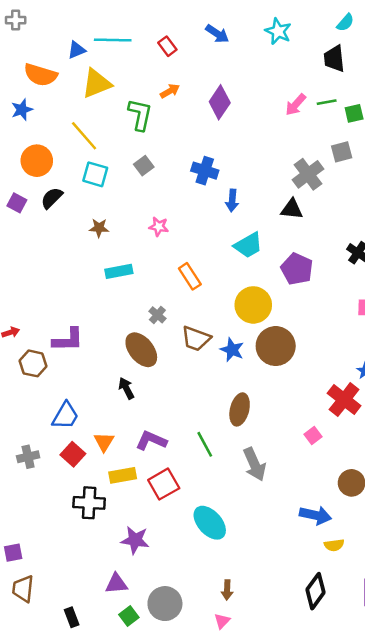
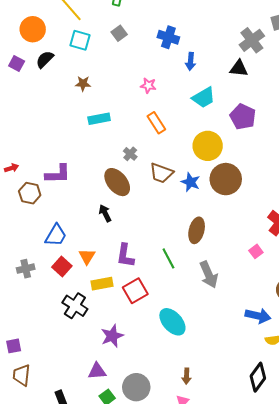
pink star: (159, 227) -> (148, 86), moved
purple L-shape: (151, 441) -> (125, 255), turned -105
black cross: (89, 503) -> (75, 306), turned 30
purple star: (135, 540) -> (112, 336), turned -30

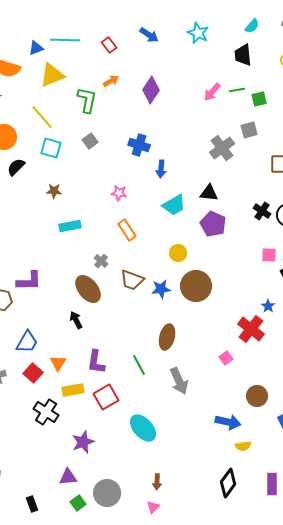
black triangle: (239, 68) -> (209, 193), moved
yellow circle: (208, 146) -> (178, 253), size x0.6
blue star: (191, 182) -> (161, 289), turned -30

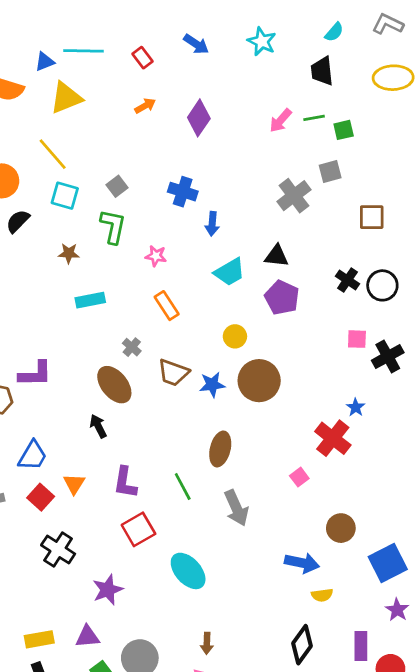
green L-shape: (87, 100) -> (113, 226), moved
yellow rectangle: (73, 390) -> (39, 639), moved

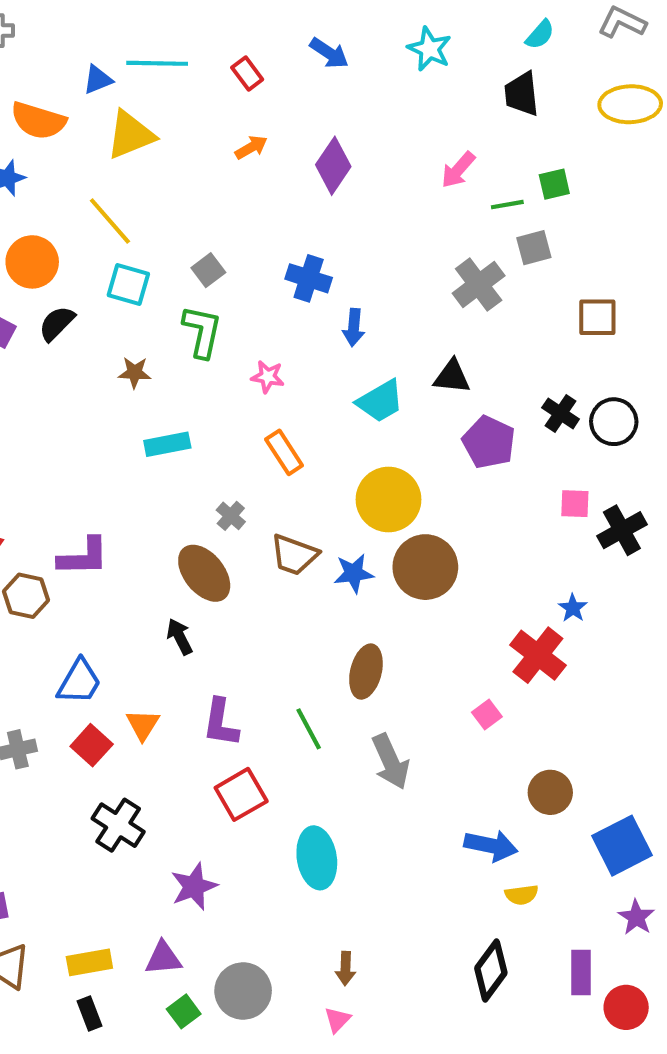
green line: (314, 118) -> (507, 205), moved
purple pentagon: (282, 298) -> (489, 442), moved
yellow circle: (235, 336) -> (388, 499), size x1.8
cyan ellipse: (188, 571) -> (317, 858), turned 33

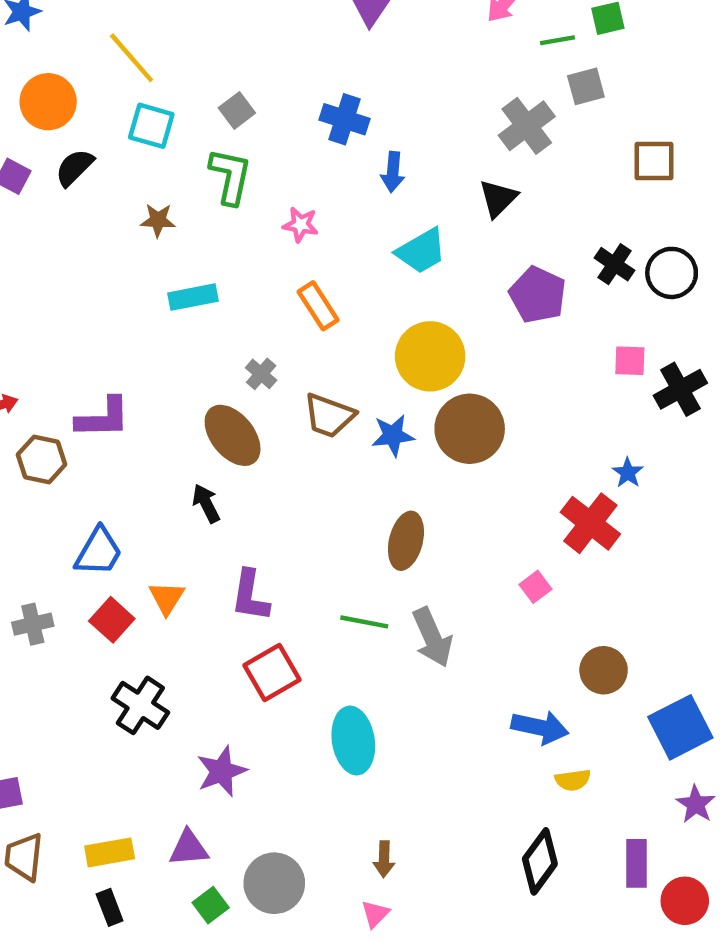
black triangle: (452, 377) -> (498, 198), moved, turned -51
green line: (309, 729) -> (364, 622), moved, turned -51

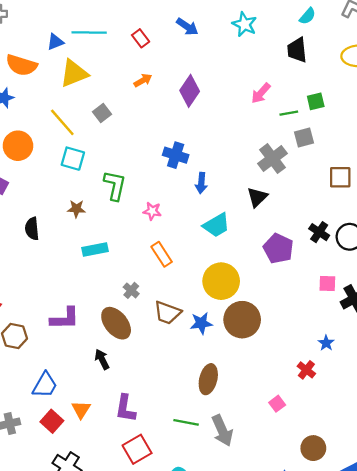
gray square: (237, 110) -> (102, 113), moved
black semicircle: (74, 168) -> (32, 229), moved, turned -50
purple L-shape: (103, 418) -> (65, 318), moved
red cross: (590, 523) -> (306, 370), size x0.6

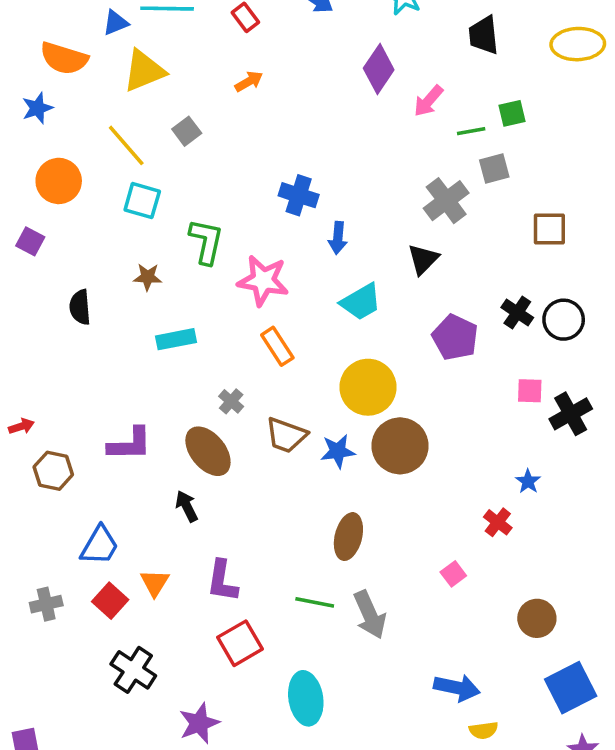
purple diamond: (190, 91) -> (379, 69), moved
pink star: (152, 211) -> (263, 281), size x1.8
brown circle: (313, 448) -> (537, 618), moved

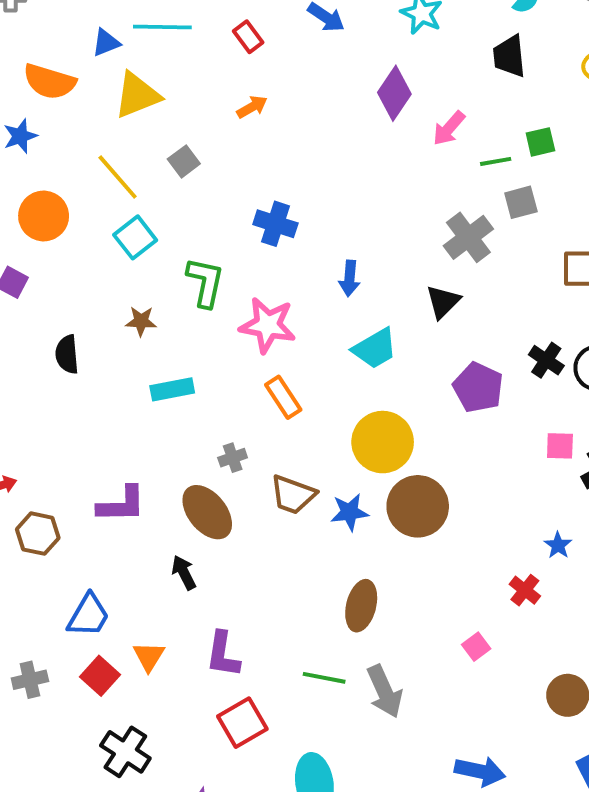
blue cross: (299, 195) -> (275, 224), moved
cyan square: (142, 201) -> (135, 237), turned 36
gray cross: (231, 401) -> (233, 458), turned 30

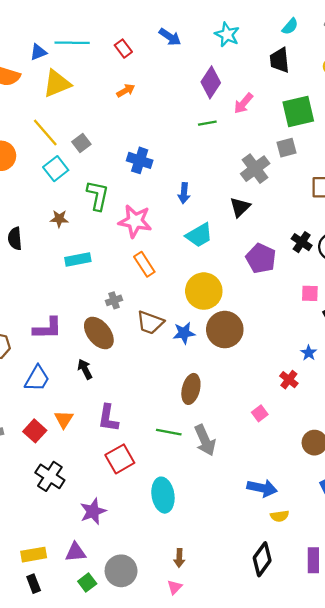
green square: (540, 142) -> (298, 112), size x1.8
gray square: (184, 161) -> (81, 143), moved
green line: (496, 161) -> (207, 123), moved
blue trapezoid: (88, 615) -> (37, 378), moved

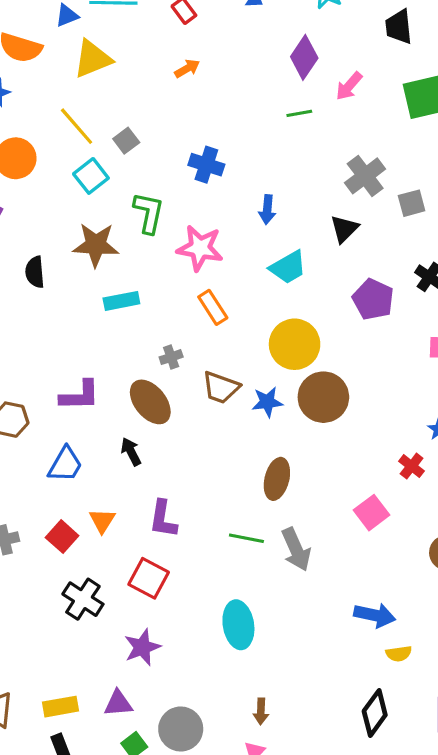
gray square: (287, 148) -> (412, 203), moved
brown star: (59, 219) -> (96, 245), size x1.8
pink square: (260, 413) -> (371, 513), size x1.5
red square: (120, 459) -> (149, 578), moved, turned -32

